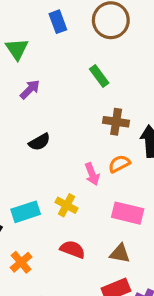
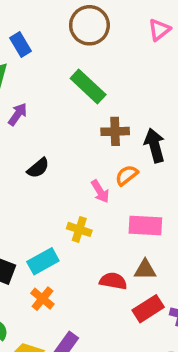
blue rectangle: (58, 22) -> (20, 45), moved
green rectangle: (99, 76) -> (88, 86), size x1.5
cyan rectangle: (26, 212) -> (43, 261), moved
red semicircle: (73, 249) -> (113, 281), moved

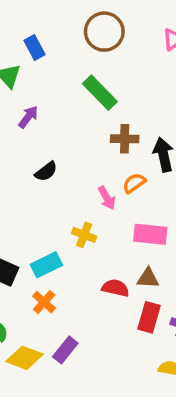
red rectangle: (148, 309) -> (149, 317), turned -44

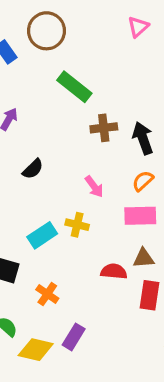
brown circle: (104, 32) -> (46, 31), moved
orange semicircle: (134, 183) -> (143, 181), moved
cyan rectangle: (46, 265) -> (42, 235), moved

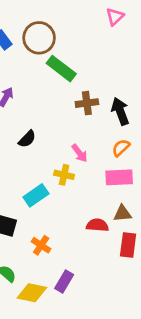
brown circle: (46, 31) -> (39, 38), moved
yellow cross: (77, 225) -> (64, 175), moved

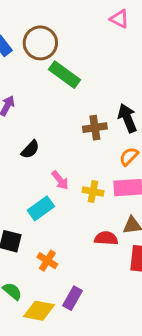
pink triangle: (115, 17) -> (119, 19), turned -48
brown cross: (87, 103) -> (95, 128), moved
pink arrow: (79, 153) -> (60, 180), moved
yellow cross: (64, 175) -> (93, 191), moved

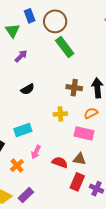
pink arrow: (60, 180) -> (36, 152), moved, turned 48
yellow cross: (93, 191) -> (60, 114), moved, turned -32

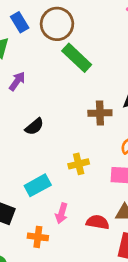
yellow cross: (60, 114) -> (79, 164), moved
orange cross: (17, 166) -> (38, 237), turned -32

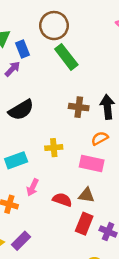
blue rectangle: (20, 22) -> (22, 49), moved
black semicircle: (34, 127) -> (21, 110), size x1.5

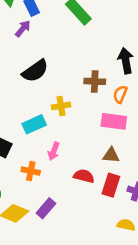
brown cross: (79, 107) -> (95, 81), moved
orange semicircle: (100, 138) -> (120, 94), turned -35
yellow cross: (54, 148) -> (61, 106), moved
red semicircle: (62, 200) -> (84, 176), moved

